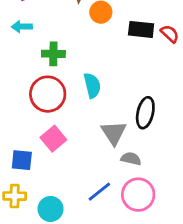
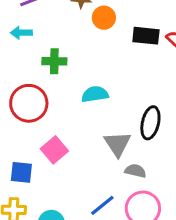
cyan semicircle: (92, 85) -> (95, 94), turned -85
red circle: (48, 94) -> (29, 103), moved

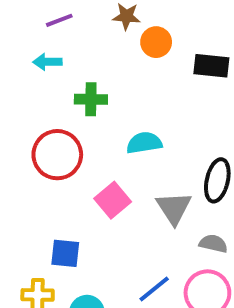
pink square: (54, 150) -> (113, 200), moved
gray semicircle: (135, 171) -> (213, 244), moved
blue square: (21, 172) -> (65, 253), moved

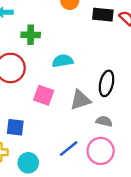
pink square: (113, 200) -> (44, 95), turned -30
gray triangle: (174, 208) -> (80, 100), turned 45

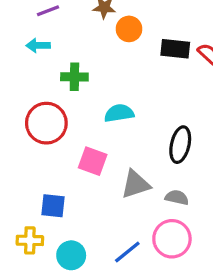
gray triangle: (80, 100) -> (136, 184), moved
blue line: (69, 149) -> (127, 252), moved

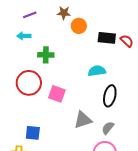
cyan semicircle: (119, 113) -> (97, 71), moved
pink square: (93, 161) -> (57, 94), moved
gray semicircle: (177, 197) -> (108, 128), turned -64

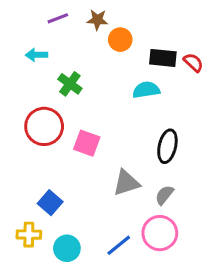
purple line: (30, 15) -> (58, 18), moved
green cross: (46, 55) -> (70, 84), turned 35
cyan semicircle: (97, 71) -> (146, 90), moved
blue square: (33, 133) -> (50, 203), turned 35

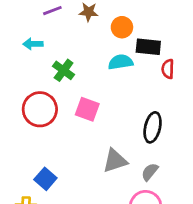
orange circle: (120, 40) -> (122, 27), moved
red semicircle: (193, 62) -> (168, 69), moved, turned -132
cyan semicircle: (146, 90) -> (121, 62), moved
pink square: (87, 143) -> (87, 109), moved

